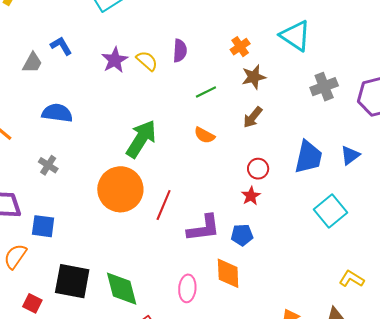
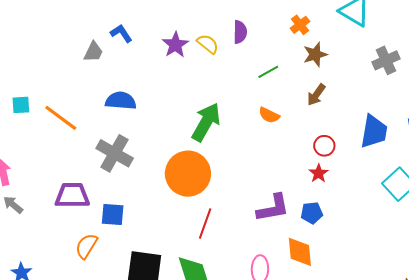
gray cross: (48, 165) -> (115, 153), size x1.8
red line: (164, 205) -> (205, 224), moved

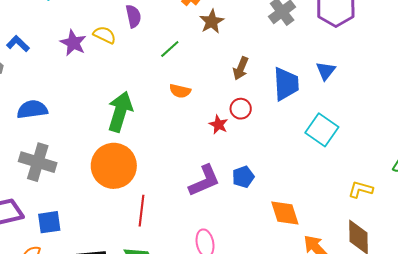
brown arrow: (316, 95) -> (241, 68), moved
red star: (319, 173) -> (218, 125), moved
orange diamond: (300, 252) -> (285, 213), moved

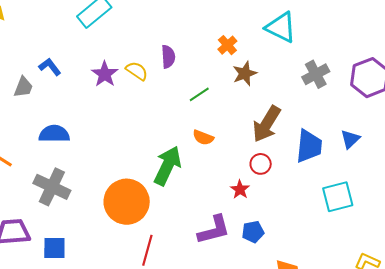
brown arrow: (241, 68) -> (267, 124), size x1.6
green arrow: (120, 112) -> (167, 166), moved
red star: (218, 125) -> (240, 189), moved
cyan square: (322, 130) -> (338, 197), turned 32

